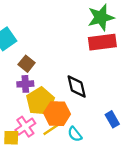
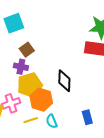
yellow line: (51, 130) -> (31, 120), moved

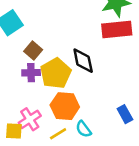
black diamond: (64, 81) -> (83, 61), moved
yellow pentagon: (30, 85) -> (56, 73), moved

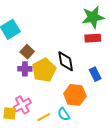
red rectangle: (117, 29) -> (93, 38), size x0.7
orange hexagon: (65, 106) -> (75, 95), moved
blue rectangle: (125, 114) -> (95, 74), moved

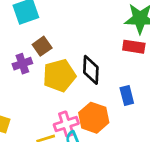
purple cross: (25, 69) -> (22, 64), moved, turned -32
pink cross: (22, 105) -> (66, 124), moved

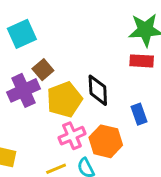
purple cross: (22, 64) -> (23, 90), size x1.5
pink cross: (66, 124) -> (72, 136), moved

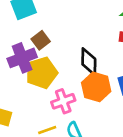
yellow pentagon: (64, 100) -> (42, 73), moved
orange hexagon: (106, 141) -> (96, 87), moved

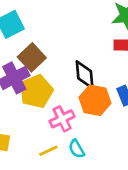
brown square: (41, 40) -> (32, 57), size x1.4

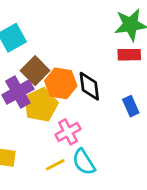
orange hexagon: (95, 100) -> (61, 83), moved
cyan semicircle: (77, 149) -> (84, 162), size x1.4

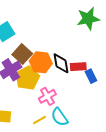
red rectangle: (129, 55) -> (78, 67), moved

